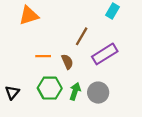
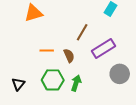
gray circle: (98, 93) -> (120, 74), moved

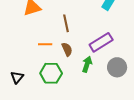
brown line: (82, 32) -> (66, 23), moved, turned -42
green arrow: (76, 83) -> (87, 64), moved

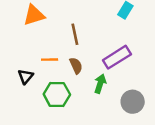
gray circle: (117, 67) -> (133, 102), moved
black triangle: (17, 77) -> (26, 76), moved

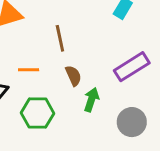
purple rectangle: (117, 57) -> (132, 67), moved
brown semicircle: (76, 66) -> (73, 76), moved

